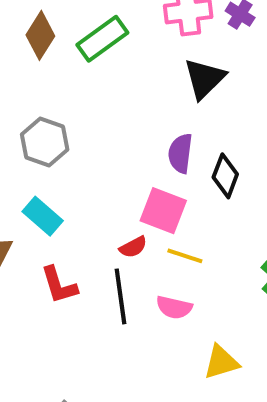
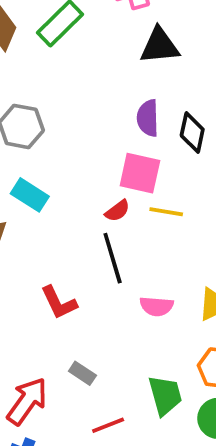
black triangle: (205, 78) -> (160, 46), turned 48
red L-shape: (59, 285) -> (59, 303), moved
pink semicircle: (174, 307) -> (157, 306), moved

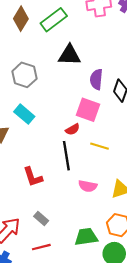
black triangle: (160, 46) -> (70, 55), moved
yellow line: (166, 212) -> (100, 146), moved
green trapezoid: (165, 395) -> (86, 237), turned -90
red line: (108, 425) -> (41, 247), moved

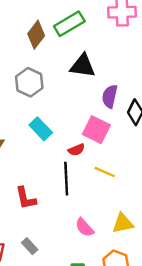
brown diamond: (21, 19) -> (36, 35), moved
cyan rectangle: (24, 114) -> (41, 129), moved
pink semicircle: (88, 186) -> (85, 227), moved, turned 30

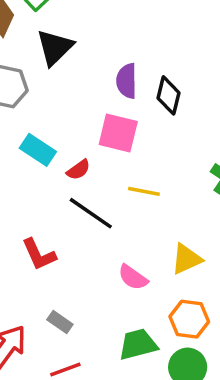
black triangle: (83, 66) -> (55, 47), moved, turned -40
red semicircle: (76, 150) -> (78, 170), moved
black line: (66, 179) -> (91, 213), turned -40

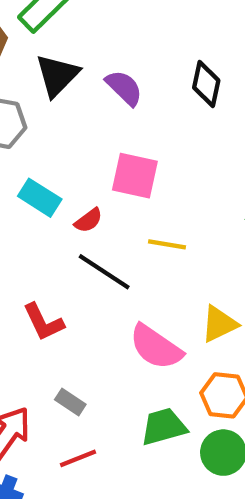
purple semicircle: (127, 81) -> (124, 88), moved, turned 136
black diamond: (169, 95) -> (206, 84), moved
pink semicircle: (133, 277) -> (156, 347), size x1.5

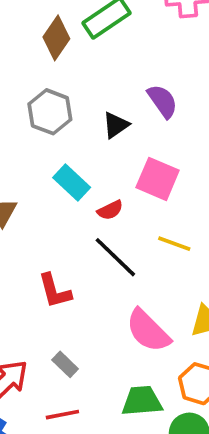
black triangle: (57, 75) -> (116, 125), moved, size x0.7

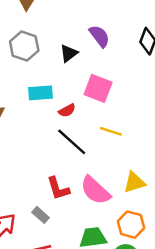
cyan rectangle: (72, 183) -> (41, 93), turned -45
red L-shape: (55, 291) -> (58, 188), moved

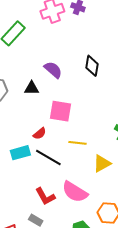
black triangle: (69, 53) -> (32, 88), turned 49
cyan rectangle: (41, 93) -> (20, 153), moved
yellow triangle: (134, 182) -> (102, 163), moved

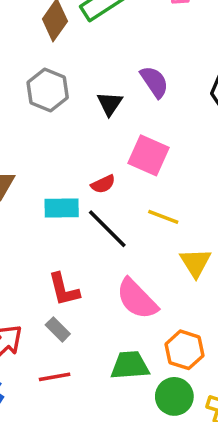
black triangle: (32, 88) -> (110, 104), turned 49
yellow triangle: (102, 163) -> (195, 263), turned -48
red L-shape: (45, 196) -> (64, 289), moved

